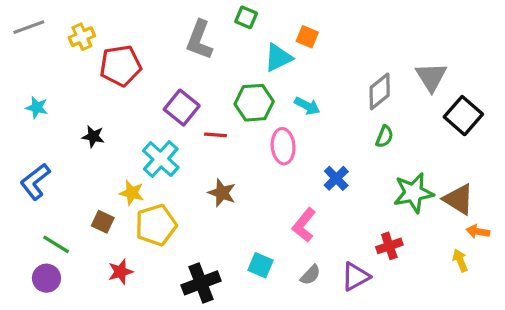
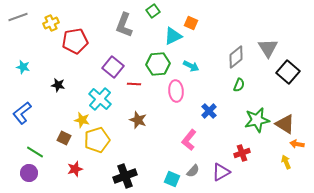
green square: (246, 17) -> (153, 11), turned 32
cyan square: (261, 265) -> (172, 179), moved

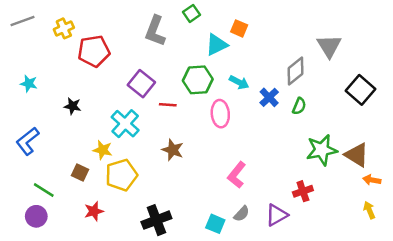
gray triangle: (268, 48) -> (329, 46), moved
blue cross: (209, 111) -> (269, 97), moved
yellow arrow: (286, 162) -> (369, 210), moved

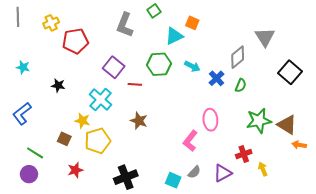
gray line: (22, 21) -> (18, 17), turned -72
pink ellipse: (220, 114) -> (210, 120), moved
yellow arrow: (369, 210) -> (263, 169), moved

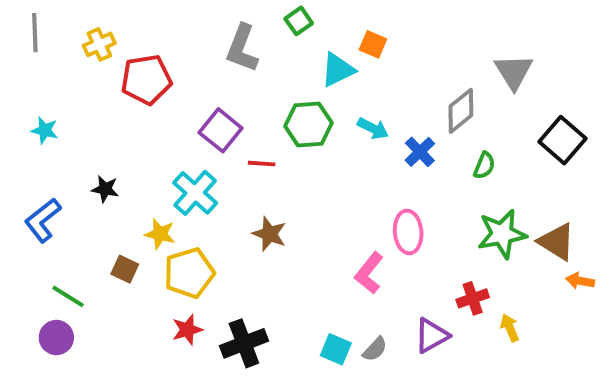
black star: (58, 85) -> (105, 189), moved
green semicircle: (241, 85) -> (484, 166), moved
red star: (75, 170) -> (187, 330), moved
gray semicircle: (194, 172) -> (375, 349), moved

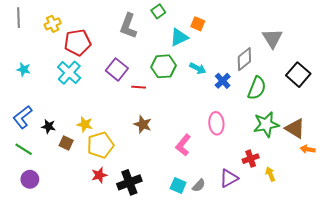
green semicircle: (484, 166) -> (257, 88), size x1.6
black star: (105, 189) -> (48, 126), moved
cyan cross: (195, 193) -> (69, 73), moved
pink L-shape: (369, 273) -> (183, 145), moved
green line: (68, 296) -> (24, 149), moved

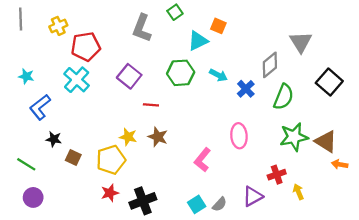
red line: (139, 87) -> (151, 105), moved
blue L-shape: (23, 117) -> (40, 107), moved
yellow star: (85, 124) -> (128, 137), moved
cyan square: (178, 186) -> (197, 204), turned 35

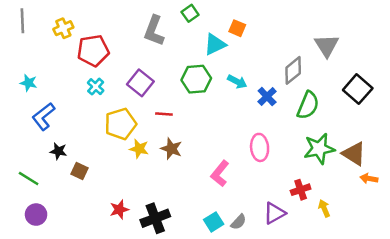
cyan cross: (77, 80) -> (96, 87), moved, size x0.6
yellow pentagon: (111, 160) -> (120, 124), moved

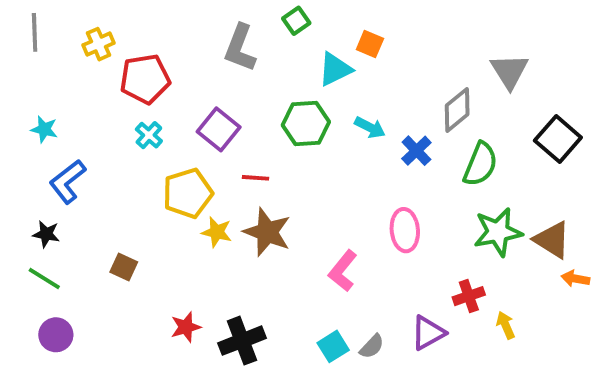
brown star: (171, 149) -> (267, 232), size x1.4
black star: (58, 151) -> (46, 234), moved

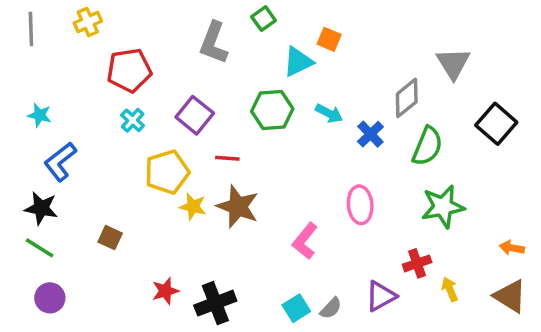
yellow cross: (99, 44) -> (88, 22), moved
black star: (46, 234) -> (41, 208), size x1.4
brown triangle: (552, 240) -> (510, 296), moved

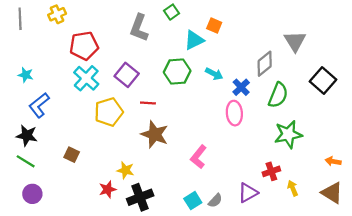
cyan cross: (133, 120) -> (86, 78), size x1.6
pink ellipse: (360, 205) -> (234, 113), moved
yellow star: (193, 207) -> (126, 170), moved

